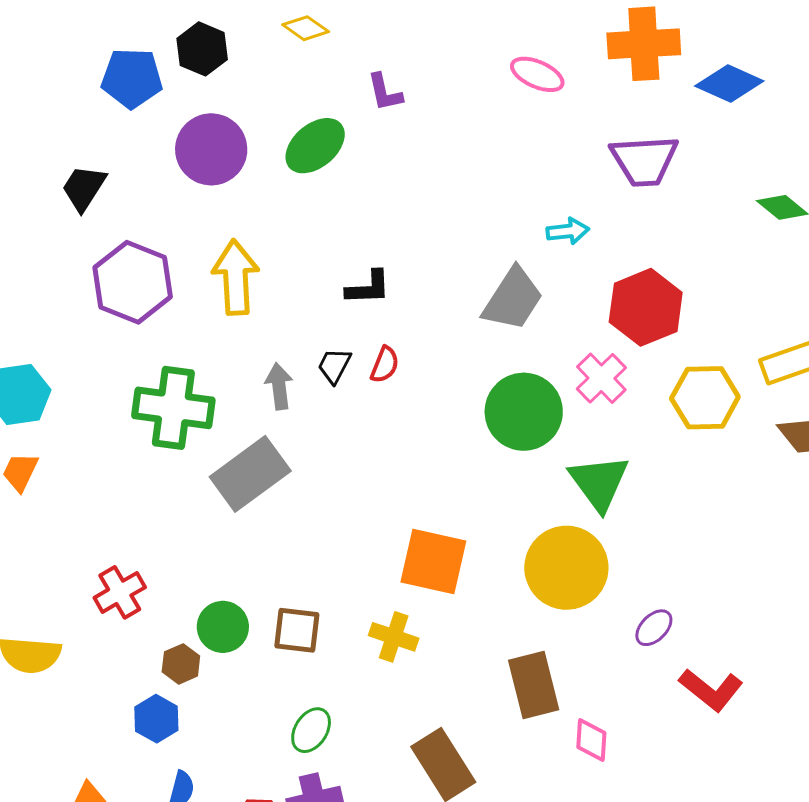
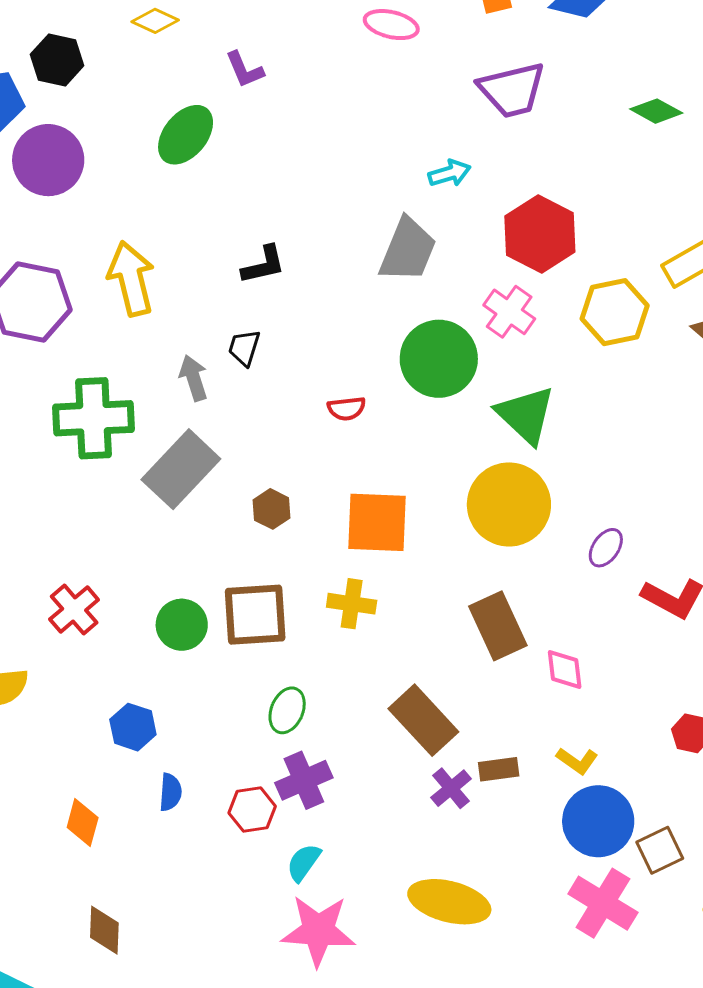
purple circle: (211, 149) -> (48, 160), moved
red semicircle: (385, 365) -> (347, 408), moved, turned 72
brown square: (297, 630) -> (255, 615), size x1.4
brown hexagon: (181, 664) -> (272, 509), moved

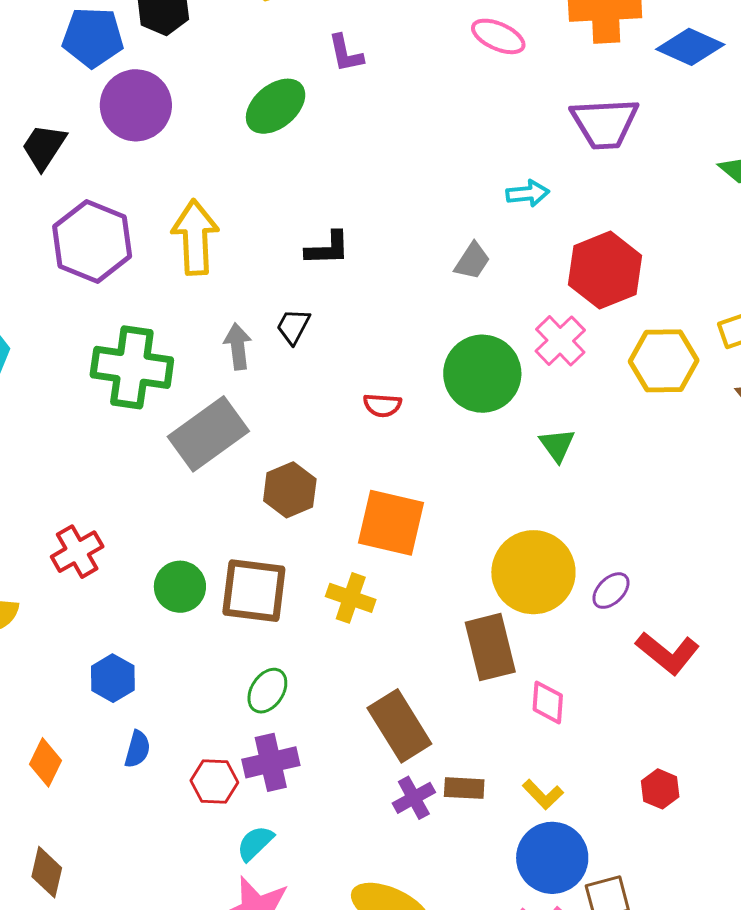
gray trapezoid: (408, 250) -> (472, 261), size x0.6
green triangle: (526, 415) -> (557, 445), size x0.6
yellow circle: (509, 504) -> (533, 572), moved
brown hexagon: (272, 509) -> (290, 490), size x1.4

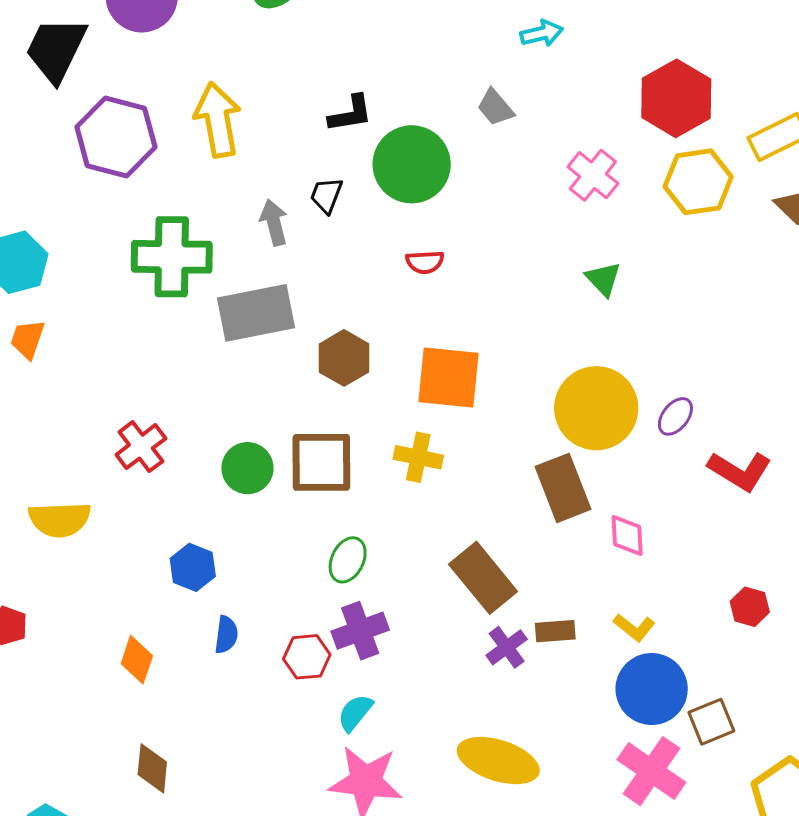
black trapezoid: (44, 147) -> (56, 49), size x1.4
gray trapezoid: (472, 261) -> (495, 107), turned 114
red hexagon: (605, 270) -> (676, 98), moved
green circle: (482, 374) -> (412, 164), moved
gray rectangle: (208, 434) -> (256, 313), turned 32

